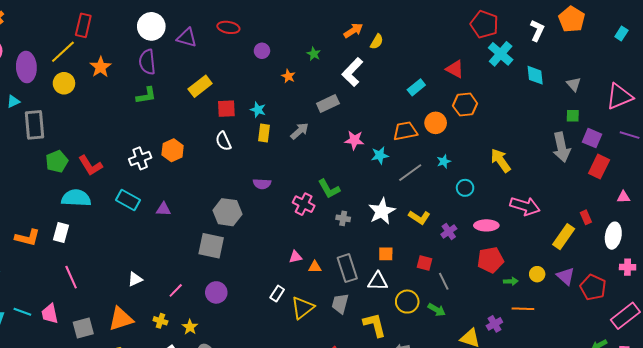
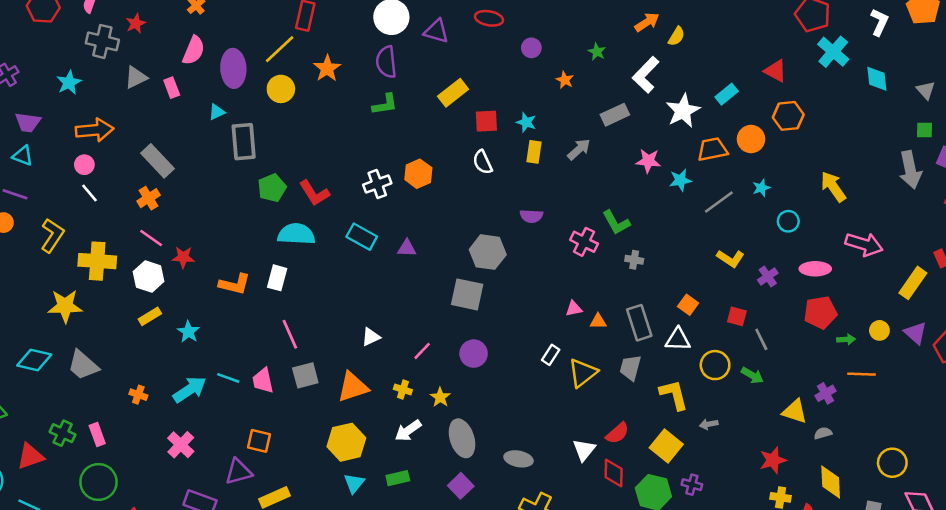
white star: (382, 211) -> (683, 111), moved
orange square: (386, 254) -> (688, 305), turned 35
gray square: (83, 328) -> (305, 375), moved

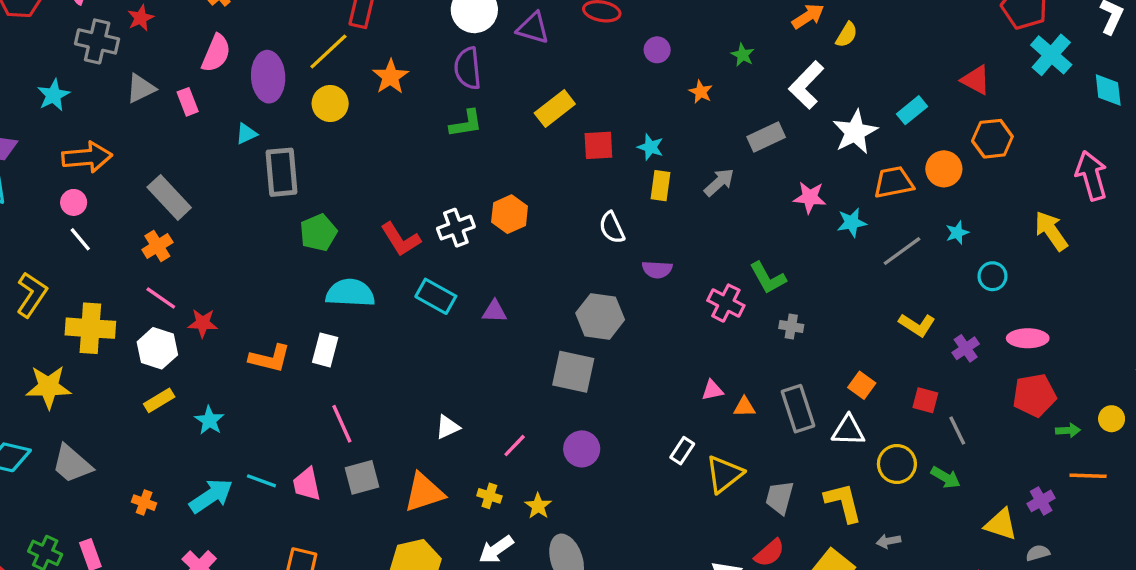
white semicircle: (483, 162) -> (612, 228), moved
red L-shape: (314, 193) -> (401, 239), moved
pink arrow: (864, 244) -> (1091, 176), moved, turned -123
gray trapezoid: (630, 368) -> (780, 498), moved

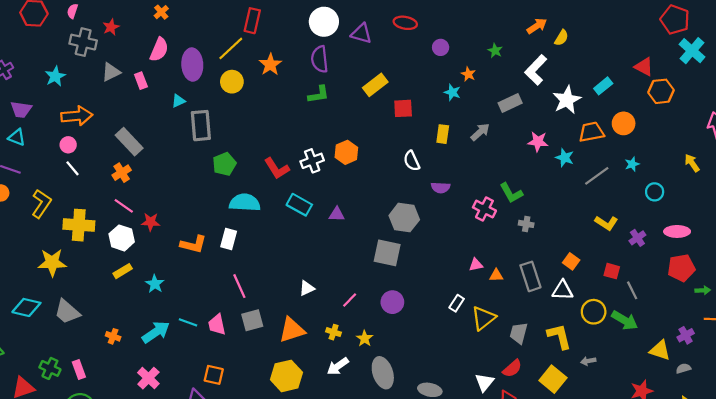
orange hexagon: (992, 139) -> (661, 91), moved
cyan star: (650, 147) -> (452, 92), moved
cyan star: (852, 223) -> (565, 158), turned 30
yellow arrow: (1051, 231) -> (692, 163), size x0.7
green arrow: (946, 477) -> (625, 320), size x1.4

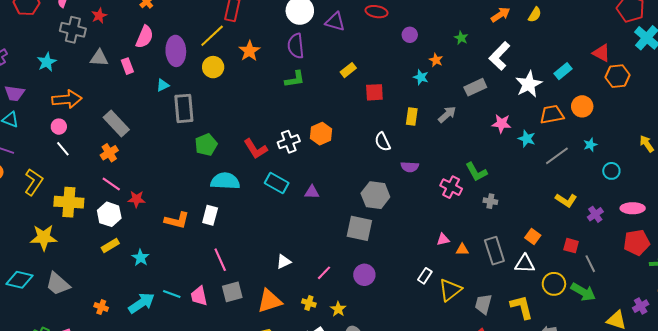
yellow semicircle: (561, 38) -> (535, 15), moved
gray triangle: (111, 72) -> (99, 58), turned 30
yellow rectangle: (375, 85) -> (348, 70), size x0.7

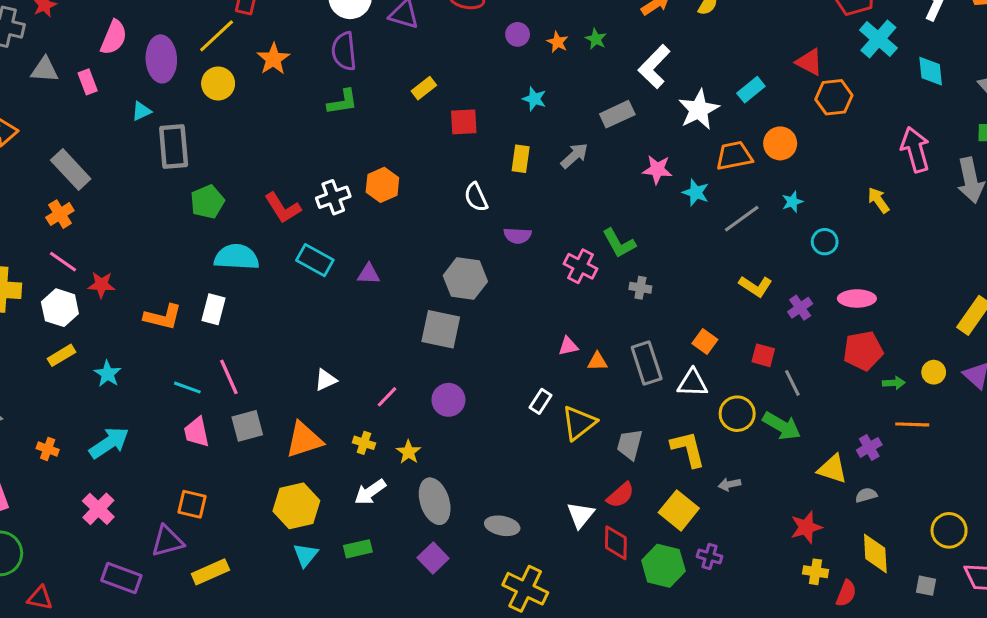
orange star: (436, 60) -> (557, 42), moved
cyan line: (172, 294) -> (187, 388), moved

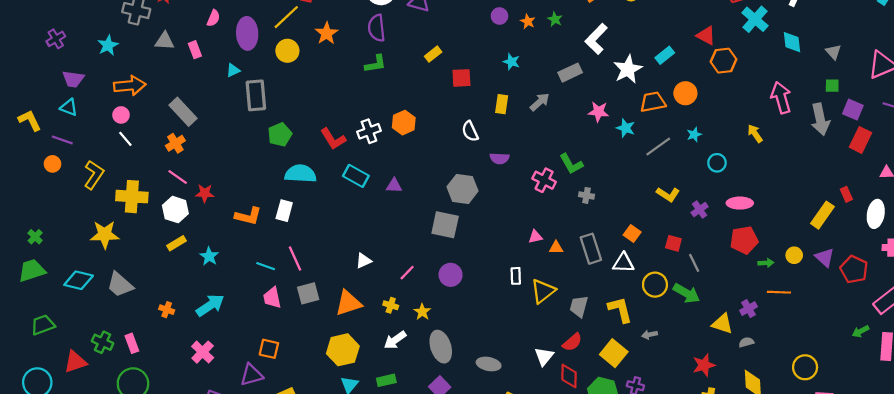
pink semicircle: (114, 37) -> (213, 18), size x0.7
white rectangle: (541, 401) -> (516, 276), turned -35

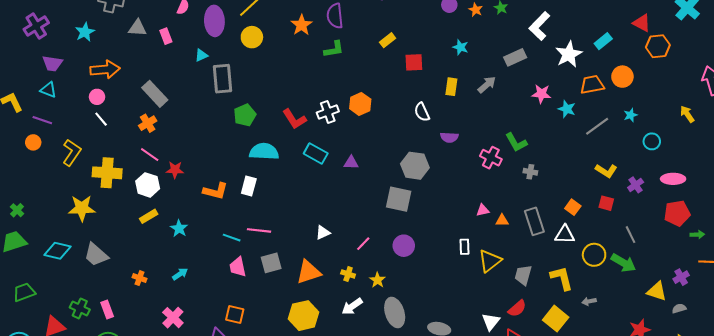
orange star: (327, 33) -> (302, 25), moved
purple cross: (56, 39) -> (36, 26), size x1.4
red square: (673, 243) -> (606, 203), moved
pink line: (295, 259) -> (259, 230), turned -60
cyan arrow: (210, 305) -> (180, 274), size x0.6

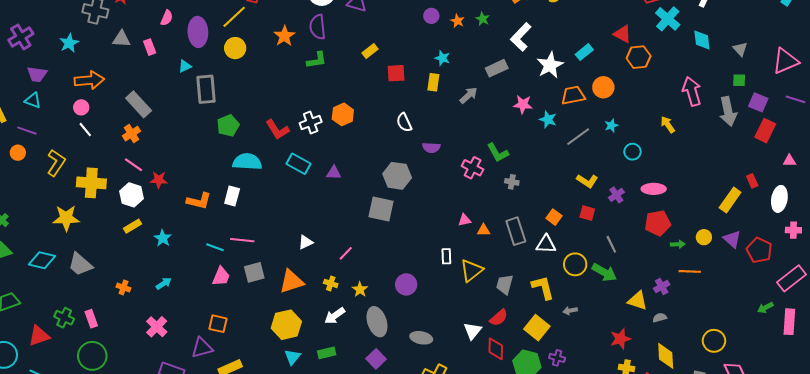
yellow rectangle: (451, 87) -> (433, 82), moved
purple circle: (404, 246) -> (406, 284), moved
pink trapezoid: (238, 267) -> (221, 276), turned -145

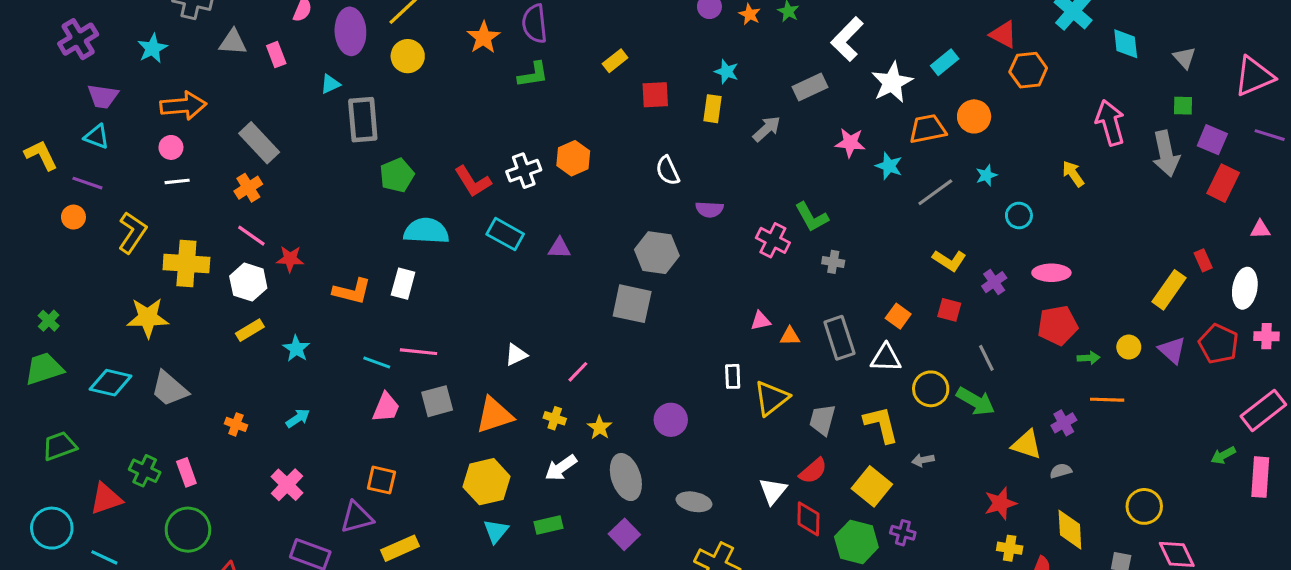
white line: (85, 130) -> (177, 181), turned -56
red pentagon: (759, 250) -> (1219, 344), moved

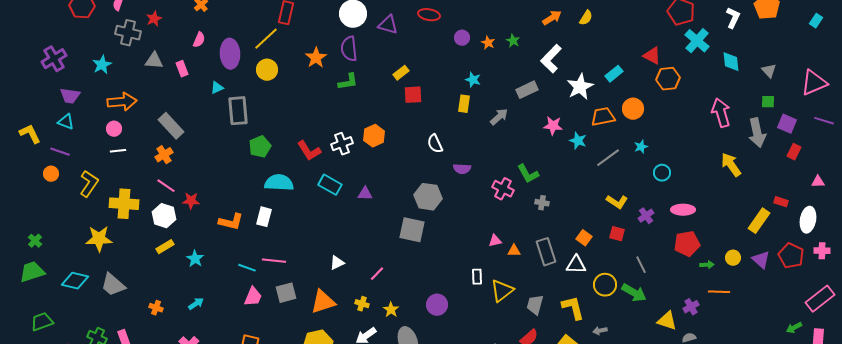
red square: (655, 95) -> (413, 95), moved
yellow arrow: (1073, 174) -> (731, 165), moved, size x1.4
red rectangle: (1223, 183) -> (794, 152), size x0.7
red rectangle: (1203, 260) -> (781, 202), turned -48

